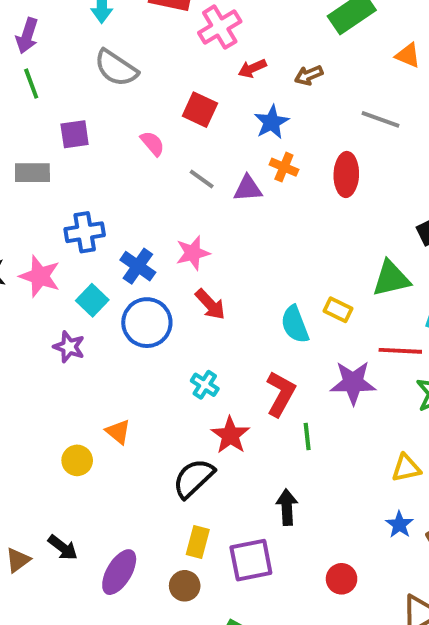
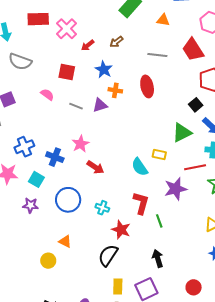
blue circle: (147, 323) -> (68, 200), moved

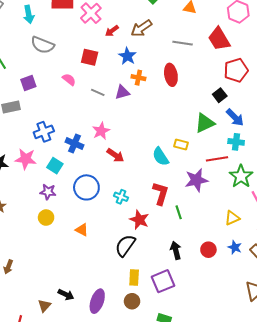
brown arrow: (116, 42) -> (141, 28), size x1.5
yellow circle: (48, 261) -> (46, 218), moved
red circle: (194, 287) -> (208, 250), moved

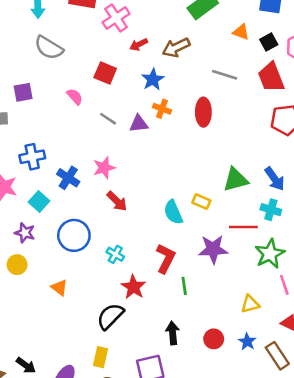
black square: (220, 95) -> (269, 42), moved
yellow rectangle: (134, 278) -> (101, 357), moved

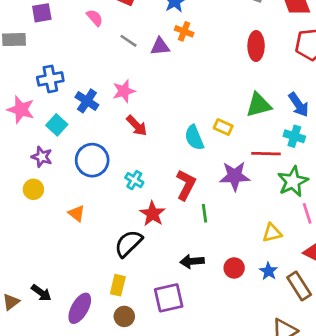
red ellipse: (203, 112) -> (256, 46), moved
black arrow: (173, 333) -> (192, 261), turned -90

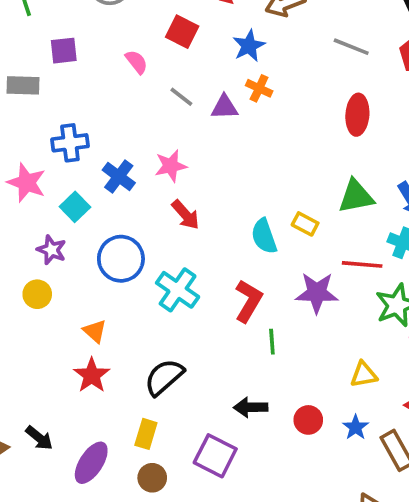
cyan cross: (134, 180) -> (178, 290), size x1.6
red star: (152, 214) -> (92, 375), moved
purple square: (169, 298) -> (215, 456), turned 36

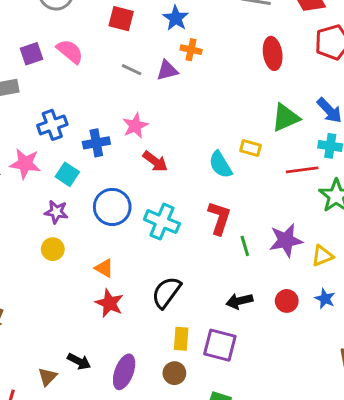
pink semicircle: (137, 62) -> (70, 51), moved, size x1.4
blue cross: (119, 176) -> (96, 143), turned -35
purple star: (317, 293) -> (286, 240), moved
yellow rectangle: (146, 434) -> (181, 339), moved

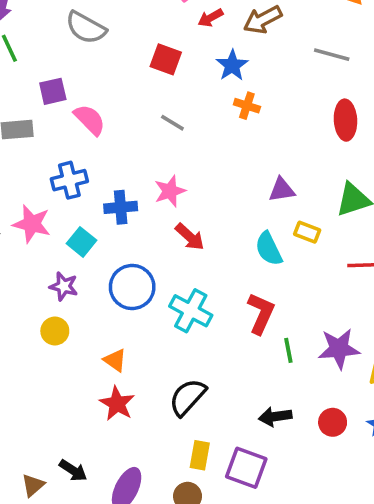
pink semicircle: (70, 51) -> (90, 120), moved
purple triangle: (167, 70) -> (282, 190), moved

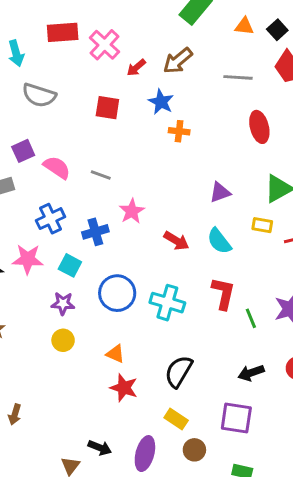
gray line: (172, 123) -> (101, 175), moved
yellow rectangle: (307, 232) -> (262, 225), moved
red arrow: (190, 237) -> (176, 241), moved
yellow rectangle: (200, 455) -> (176, 419), moved, turned -55

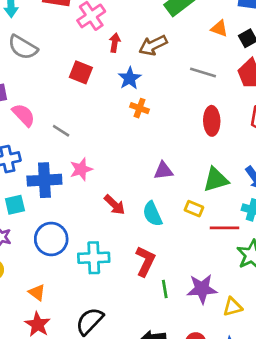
red arrow: (136, 68) -> (115, 43), turned 126
blue cross: (95, 232) -> (44, 180), size x1.4
cyan square: (70, 265) -> (15, 205), turned 36
cyan cross: (167, 303) -> (94, 258), turned -32

